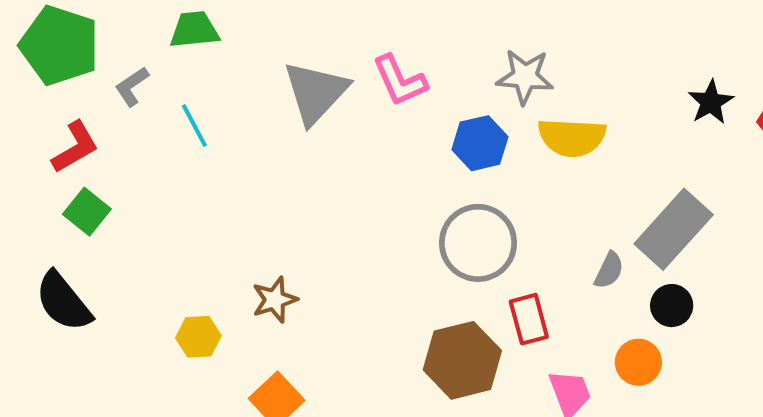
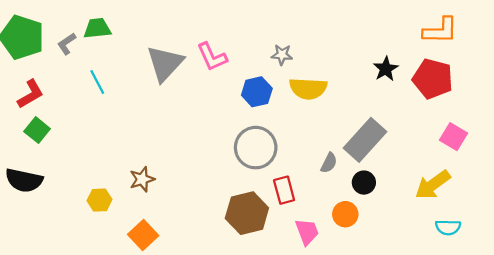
gray star: (525, 77) -> (282, 55), size x0.7
gray L-shape: (132, 86) -> (67, 44), moved
black semicircle: (63, 302) -> (24, 180), turned -39

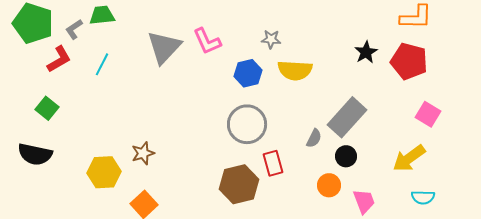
cyan line: (97, 82) -> (102, 64), turned 55
red L-shape: (31, 94) -> (59, 59), moved
yellow hexagon: (99, 200) -> (104, 172), size x1.5
pink trapezoid: (307, 232) -> (364, 201), moved

